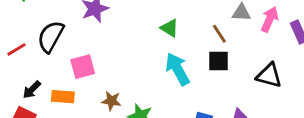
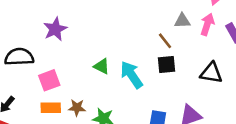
green triangle: (169, 28) -> (102, 66), moved
black semicircle: (51, 37) -> (19, 57), turned 64
orange rectangle: (63, 97) -> (51, 108), moved

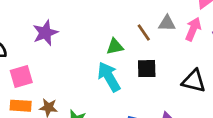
purple star: (55, 29) -> (45, 33), moved
brown line: (165, 41) -> (144, 32), moved
green triangle: (102, 66) -> (115, 47), moved, turned -42

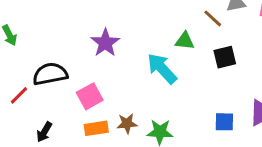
green triangle: (115, 47) -> (185, 41), turned 30
cyan arrow: (109, 77) -> (162, 68), moved

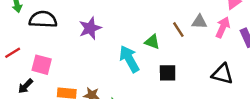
black square: (225, 57) -> (168, 73), moved
black semicircle: (50, 74) -> (43, 19), moved
pink square: (90, 96) -> (42, 65), moved, turned 30

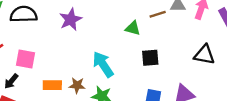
brown line: (178, 30) -> (158, 14), turned -70
cyan arrow: (129, 59) -> (103, 64), moved

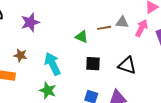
black triangle: (204, 55) -> (127, 65), moved
brown star: (77, 85) -> (20, 55), moved

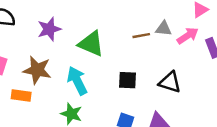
pink arrow: (141, 28) -> (188, 36), turned 30
green triangle: (82, 37) -> (91, 44), moved, size x1.6
brown star: (20, 55) -> (37, 70), size x1.6

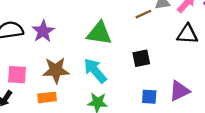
purple star: (49, 29) -> (43, 31), moved
black triangle: (170, 82) -> (187, 34), moved

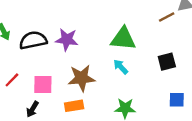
purple star: (43, 31) -> (67, 40), turned -30
cyan arrow: (95, 71) -> (121, 67), moved, size x0.6

